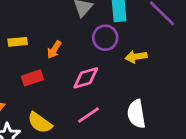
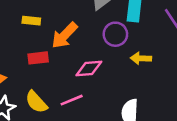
orange arrow: (54, 50) -> (64, 35), size x1.6
pink line: (89, 115) -> (72, 100), moved

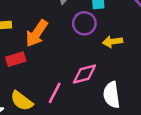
pink diamond: (89, 68) -> (85, 74), moved
pink line: (72, 100) -> (55, 93), turned -30

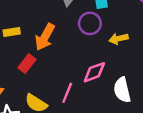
red rectangle: (16, 59) -> (27, 64), turned -30

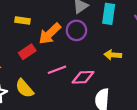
purple circle: (90, 23) -> (76, 30), moved
pink line: (67, 93) -> (57, 70), moved, turned 30

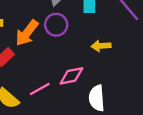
pink line: (57, 70) -> (40, 89), moved

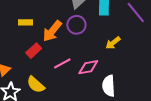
yellow arrow: (101, 46) -> (113, 43), turned -35
pink line: (40, 89) -> (62, 63), moved

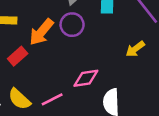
yellow arrow: (113, 43) -> (135, 49), moved
pink line: (62, 63) -> (52, 99), moved

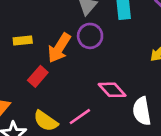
pink diamond: (86, 78) -> (112, 90), turned 64

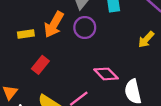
orange arrow: (59, 48) -> (54, 24), moved

